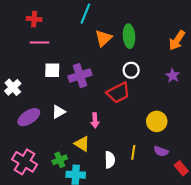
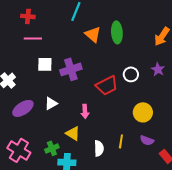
orange triangle: (103, 38) -> (93, 34), turned -36
white circle: (131, 70) -> (131, 74), moved

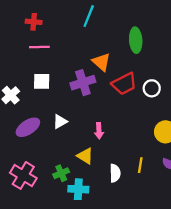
orange triangle: (93, 34) -> (101, 62), moved
white square: (45, 64) -> (42, 81), moved
red trapezoid: (107, 85) -> (124, 84), moved

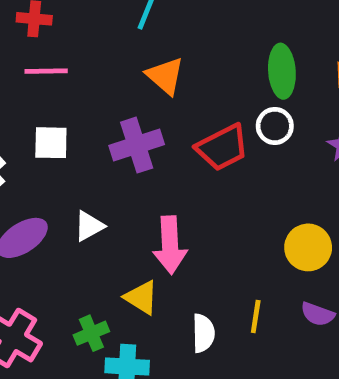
green ellipse: (136, 40) -> (282, 71), moved
orange triangle: (101, 62) -> (165, 76), moved
white circle: (152, 88) -> (275, 126), moved
pink arrow: (99, 131) -> (170, 245), size x1.6

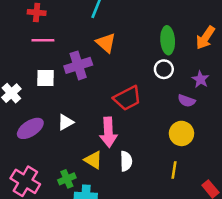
purple cross: (137, 145) -> (78, 65), moved
red trapezoid: (222, 147) -> (127, 98), moved
purple semicircle: (318, 314) -> (187, 101), moved
yellow line: (256, 317) -> (174, 170), moved
white semicircle: (203, 333) -> (126, 161), moved

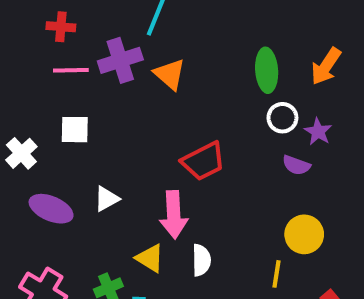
purple cross: (78, 65) -> (120, 60), moved
white circle: (164, 69) -> (282, 118), moved
purple ellipse: (30, 128) -> (51, 209), turned 56
yellow circle: (181, 133) -> (304, 234), moved

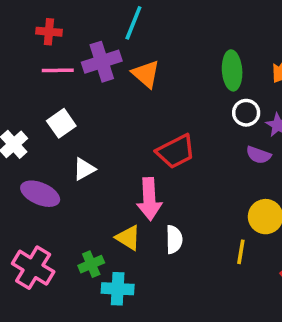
white square: (75, 130) -> (61, 123), turned -36
white triangle: (106, 199) -> (84, 169), moved

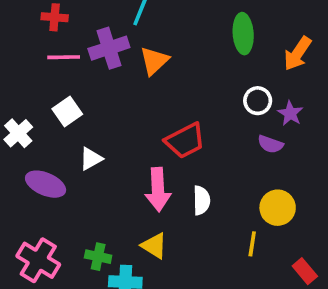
green ellipse: (232, 70) -> (243, 34), moved
orange triangle: (146, 74) -> (154, 61), turned 36
yellow triangle: (128, 238) -> (154, 246), moved
white semicircle: (174, 239) -> (201, 200), moved
green cross: (91, 264) -> (98, 257), turned 35

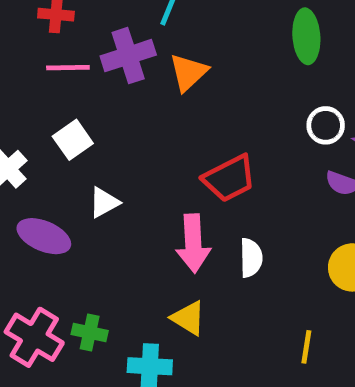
yellow line: (252, 244) -> (306, 347), moved
green cross: (98, 257) -> (90, 332), moved

